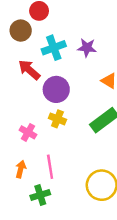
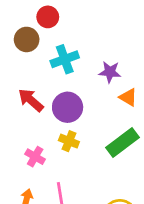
purple star: (87, 48) -> (110, 72), moved
red arrow: (29, 70) -> (31, 100), moved

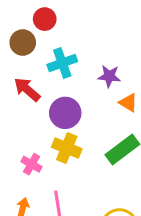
red arrow: (31, 100) -> (27, 89), moved
yellow cross: (69, 141) -> (67, 148), size x1.4

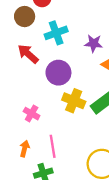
yellow cross: (67, 148) -> (74, 101), moved

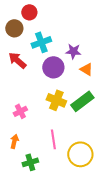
purple circle: (58, 73) -> (53, 67), moved
pink cross: (32, 114) -> (20, 111), turned 32
pink line: (53, 146) -> (53, 139), moved

